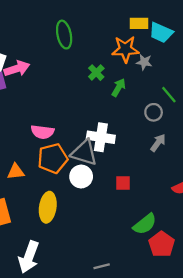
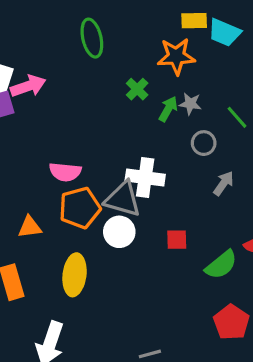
gray star: (144, 62) -> (190, 104), moved
gray circle: (154, 112) -> (204, 143), moved
green semicircle: (145, 224) -> (221, 265), moved

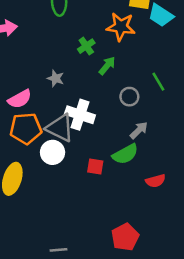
gray star: (190, 104) -> (56, 78), moved
pink semicircle: (65, 172) -> (20, 99), turned -45
green semicircle: (221, 265) -> (125, 154), moved

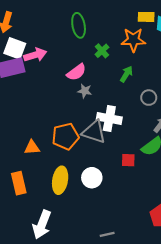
green cross: (86, 46) -> (102, 51), moved
pink semicircle: (20, 99) -> (76, 72), moved
white circle: (53, 152) -> (92, 178), moved

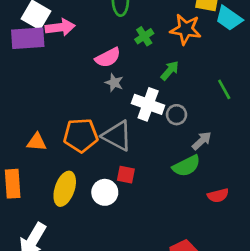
gray circle: (149, 98) -> (177, 115), moved
white cross: (109, 118) -> (148, 104), moved
red square: (128, 160) -> (126, 175), moved

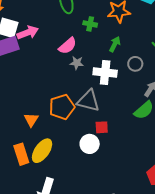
green cross: (144, 36) -> (90, 24), turned -32
gray circle: (177, 115) -> (135, 64), moved
orange triangle: (37, 142) -> (31, 120), turned -49
yellow ellipse: (65, 189) -> (42, 151), moved, turned 30

